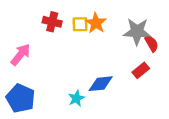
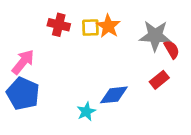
blue pentagon: (21, 98) -> (23, 94), moved

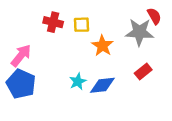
orange star: (108, 26) -> (102, 46), moved
red semicircle: (172, 50) -> (154, 16), moved
cyan star: (86, 112) -> (78, 81), moved

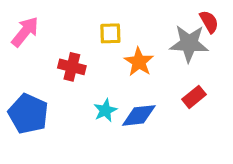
red cross: (53, 22) -> (72, 67), moved
pink arrow: (21, 56) -> (25, 32), moved

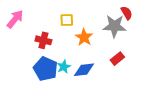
blue pentagon: (28, 114) -> (45, 69), moved

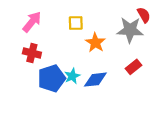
pink arrow: (15, 19) -> (32, 22), moved
red cross: (43, 40) -> (32, 53), moved
blue pentagon: (45, 69) -> (52, 78), turned 30

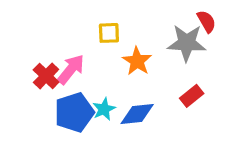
pink arrow: (32, 22) -> (71, 69), moved
red cross: (32, 53) -> (46, 76), turned 30

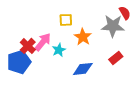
cyan star: (104, 109) -> (59, 50), moved
blue pentagon: (74, 112) -> (19, 62), moved

